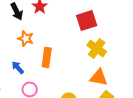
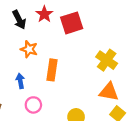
red square: (87, 20) -> (72, 23), moved
blue arrow: (18, 67) -> (20, 81), turned 32

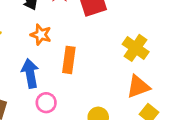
blue arrow: (20, 81) -> (30, 73), size x1.5
orange triangle: (109, 92) -> (138, 87), turned -30

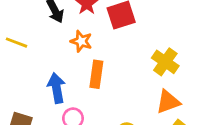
orange star: (41, 35) -> (81, 41), moved

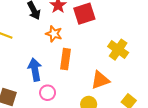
orange triangle: (168, 102) -> (100, 80), moved

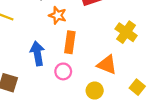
orange triangle: (100, 80) -> (107, 65), turned 42
pink circle: (48, 93) -> (63, 71), moved

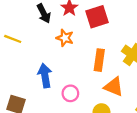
orange rectangle: (70, 42) -> (99, 60), moved

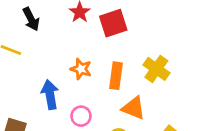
black arrow: (44, 13) -> (31, 19), moved
orange star: (65, 38) -> (81, 69), moved

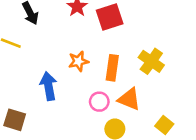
orange star: (81, 69) -> (78, 61), turned -30
pink circle: (81, 116) -> (99, 102), moved

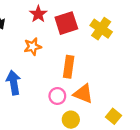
orange star: (78, 61) -> (33, 47), moved
yellow cross: (151, 61) -> (101, 29), moved

